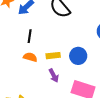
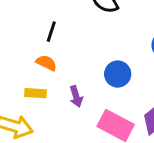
yellow rectangle: (53, 56) -> (35, 93), moved

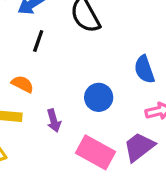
black line: (51, 32) -> (38, 41), moved

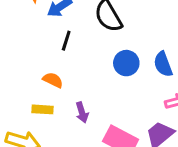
blue circle: (99, 97) -> (126, 63), moved

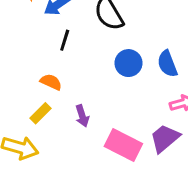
yellow rectangle: (43, 109) -> (40, 113), turned -48

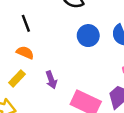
black line: (65, 40) -> (26, 23), moved, turned -36

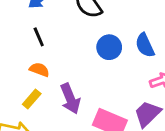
purple arrow: (51, 80) -> (70, 99), size x1.5

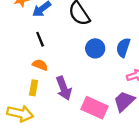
blue semicircle: (145, 45) -> (123, 48), turned 42
yellow rectangle: (32, 99) -> (34, 88), turned -32

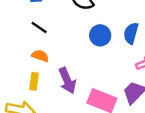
black line: (40, 39) -> (39, 27), turned -32

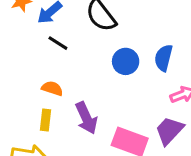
black line: (39, 27) -> (58, 43), moved

